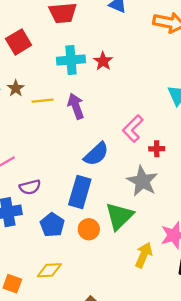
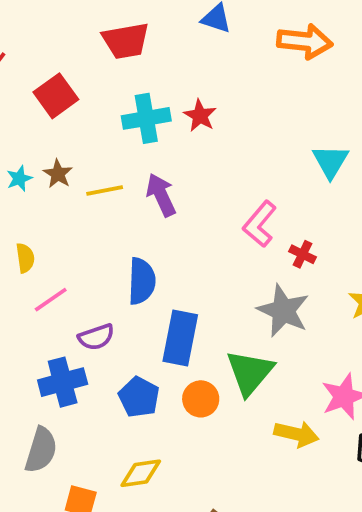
red cross: (157, 149) -> (303, 254), turned 32
blue semicircle: (96, 154) -> (142, 281), moved, turned -40
yellow arrow: (144, 255) -> (296, 434), turned 85

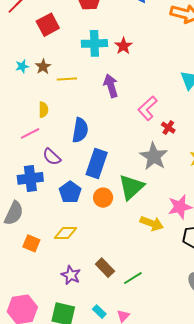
purple arrow: (161, 195) -> (111, 86), moved
yellow semicircle: (25, 258) -> (43, 110), moved
purple semicircle: (96, 337) -> (52, 157), turned 54

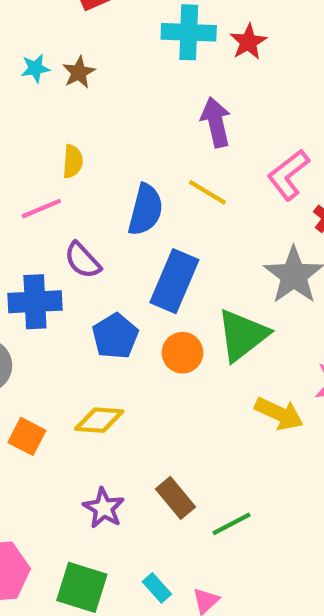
yellow line: (67, 79) -> (207, 192), moved, turned 30

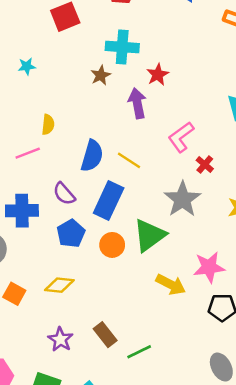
red star: (248, 42) -> (158, 75), moved
brown star: (79, 72) -> (101, 75), moved
yellow line: (207, 192) -> (129, 160), moved
purple semicircle: (83, 260) -> (64, 194), moved

